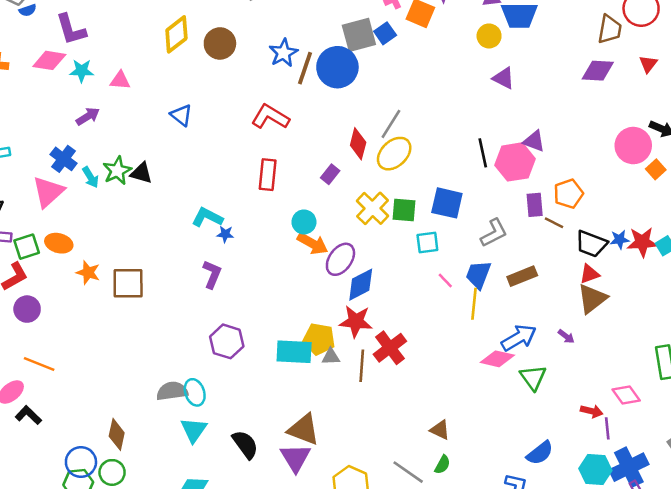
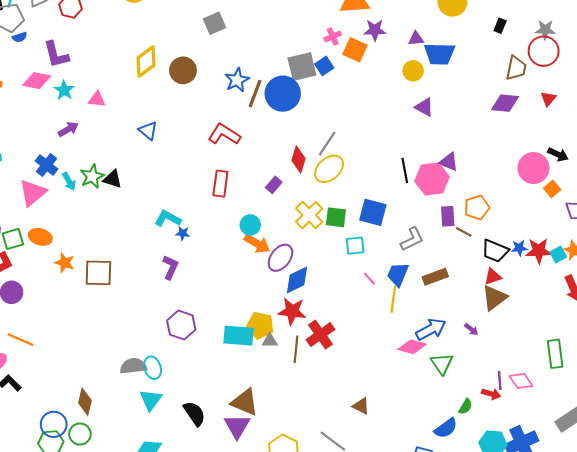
cyan star: (82, 71) -> (64, 90), turned 30
purple line: (607, 428) -> (500, 380), moved
green semicircle: (442, 465) -> (466, 406), moved

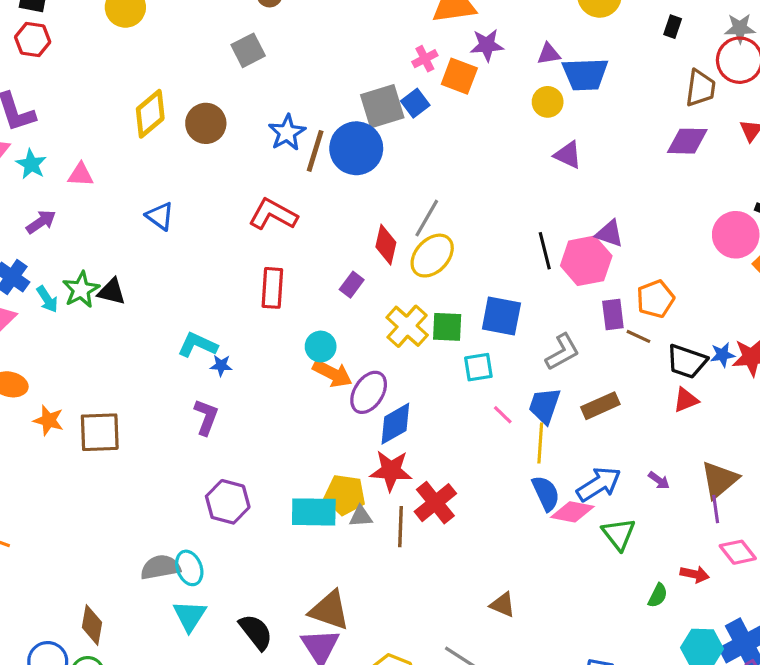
brown triangle: (494, 298) -> (719, 480), moved
purple line: (500, 380) -> (716, 509), moved
blue semicircle: (446, 428) -> (546, 493), moved, turned -75

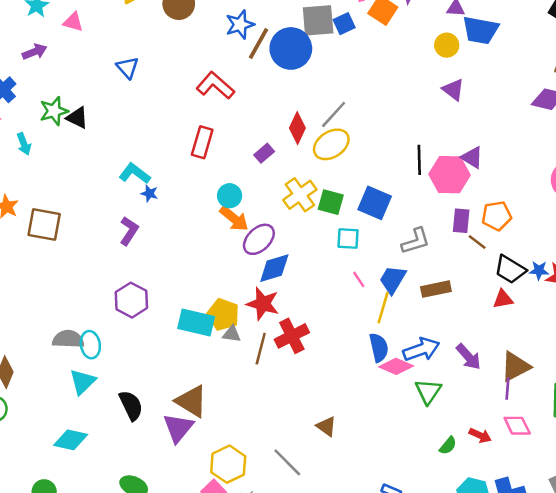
cyan arrow: (47, 299) -> (24, 144), moved
purple arrow: (659, 480) -> (468, 357), size x1.6

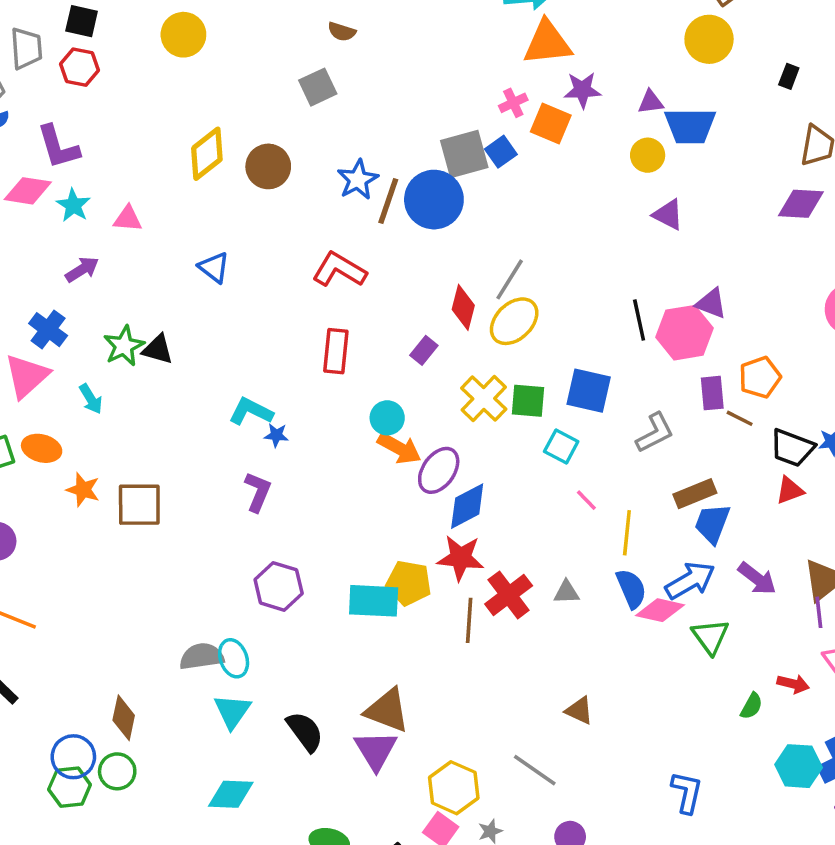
cyan square: (348, 239) -> (561, 447), turned 35
blue trapezoid: (393, 280) -> (712, 523), moved
gray triangle: (232, 334) -> (566, 592), moved

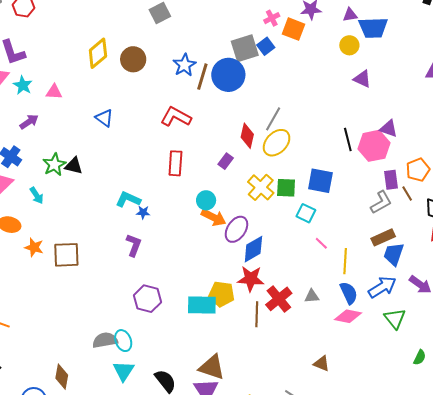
brown line: (740, 418) -> (407, 194), turned 35
gray L-shape: (655, 433) -> (381, 202), moved
pink diamond: (660, 610) -> (348, 316), moved

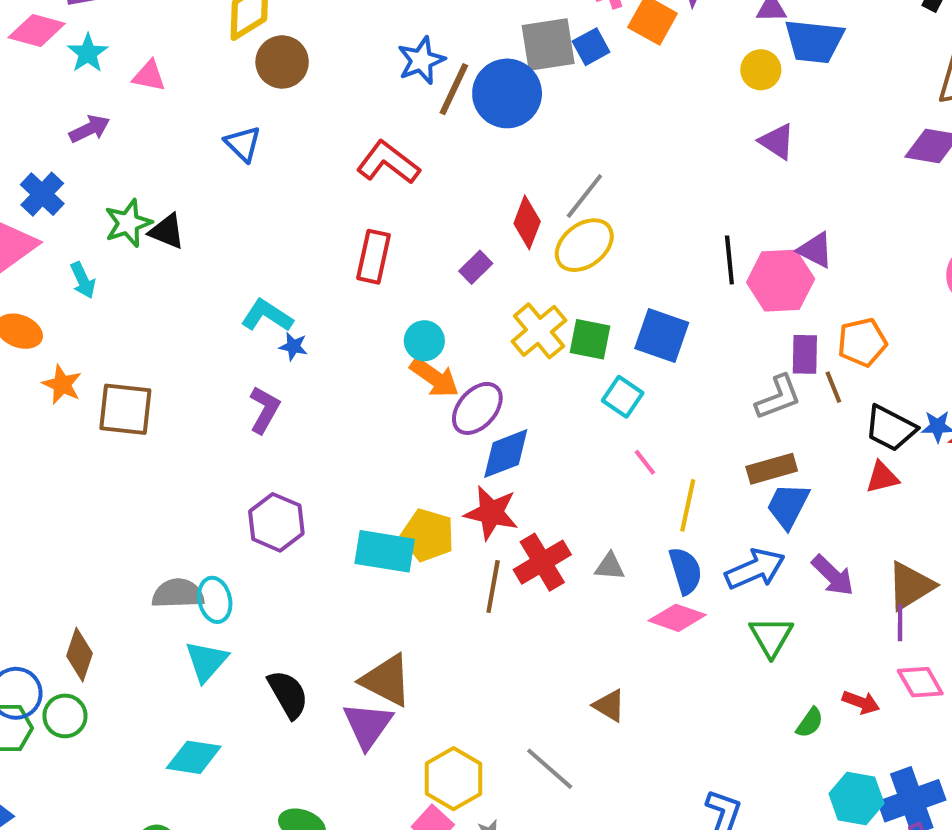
brown circle: (133, 59) -> (282, 62), moved

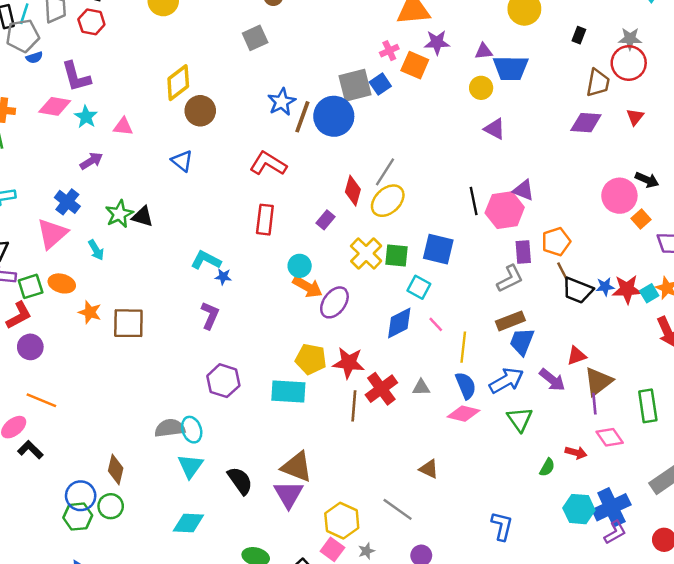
brown line: (833, 387) -> (562, 271), moved
blue diamond: (506, 454) -> (399, 323), moved
red triangle: (882, 477) -> (577, 356), moved
yellow pentagon: (428, 535) -> (311, 359), moved

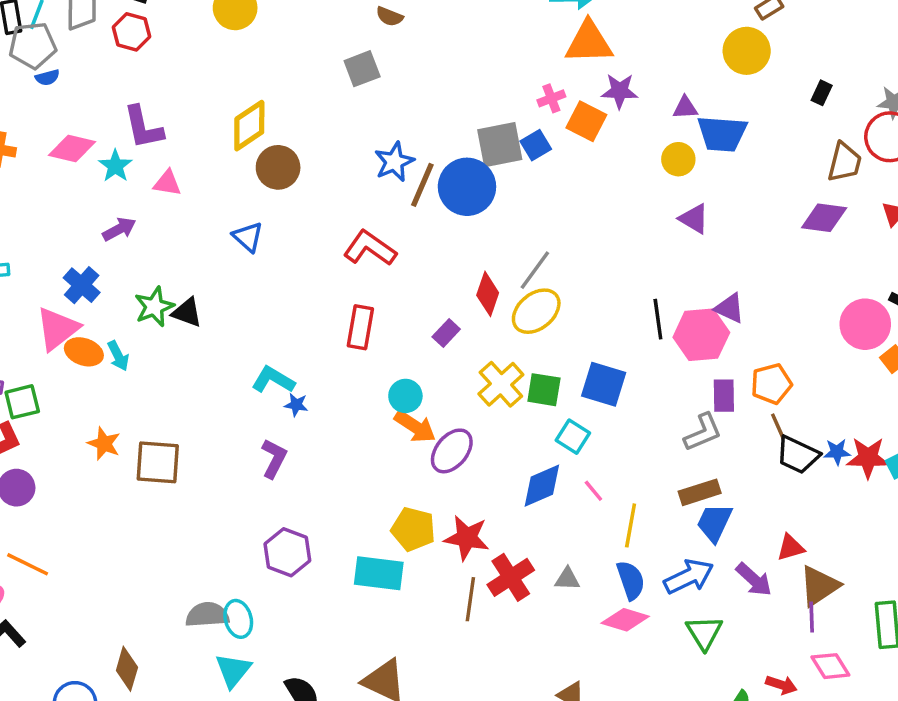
purple L-shape: (76, 77) -> (143, 127), moved
orange ellipse: (62, 283) -> (84, 352), moved

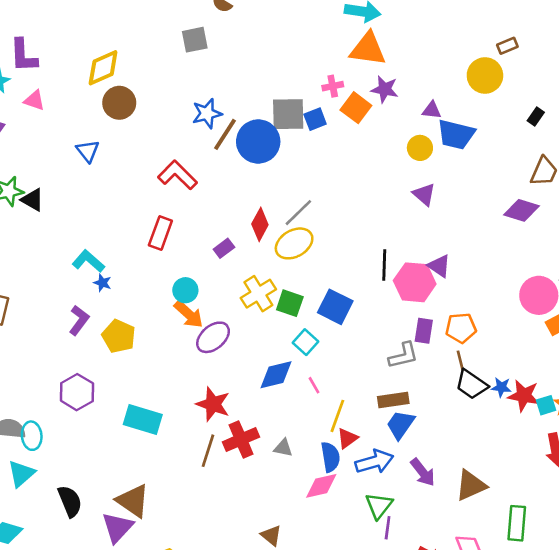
yellow pentagon: (413, 529) -> (119, 336), moved
red triangle: (791, 548) -> (347, 438), moved, turned -30
purple line: (812, 617) -> (388, 528), moved
pink diamond: (625, 620) -> (321, 486), turned -40

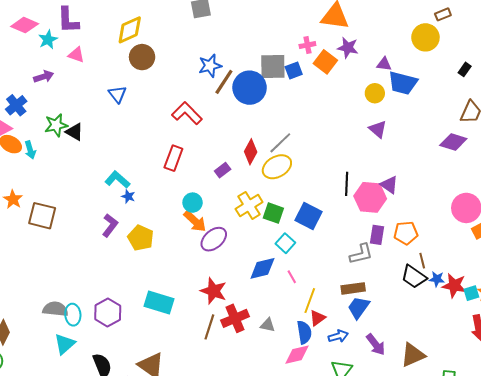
brown line: (460, 361) -> (422, 261), moved
purple hexagon: (77, 392) -> (108, 312), moved
blue arrow: (374, 462) -> (338, 336), size x0.7

